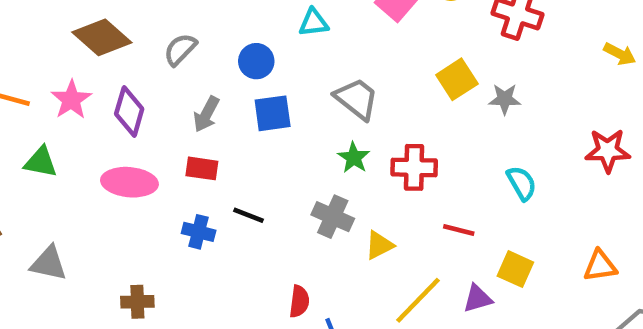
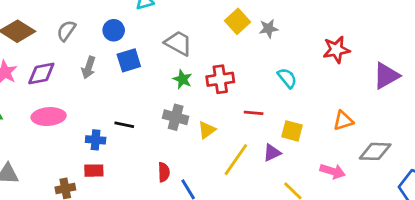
purple diamond: (129, 111) -> (41, 74), turned 72
red rectangle: (202, 168) -> (94, 171), moved

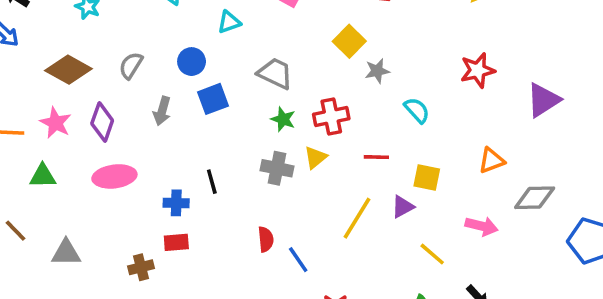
gray star: (269, 29) -> (377, 71), moved
purple diamond: (41, 74) -> (102, 122), turned -56
black line: (124, 125) -> (212, 182), turned 66
yellow triangle: (207, 130) -> (315, 157), moved

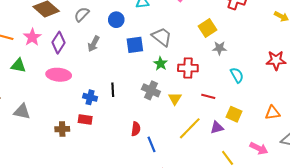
blue square: (213, 99) -> (135, 45), moved
yellow triangle: (315, 157) -> (175, 99), moved, turned -32

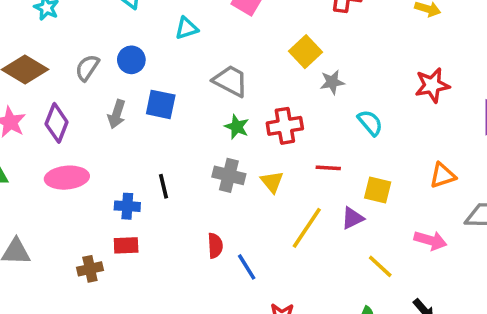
blue circle: (116, 20) -> (131, 60), moved
blue square: (135, 45) -> (161, 104), moved, turned 30

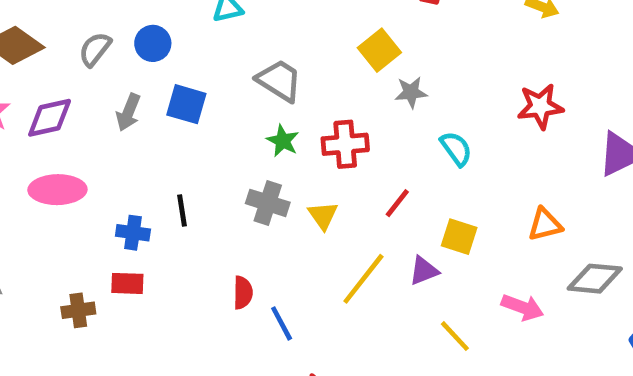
purple diamond: (57, 123) -> (50, 118), turned 51
red line: (328, 168) -> (397, 203), turned -60

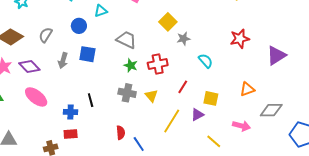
blue circle: (153, 43) -> (79, 26), moved
purple diamond: (50, 118) -> (29, 66), turned 65
pink ellipse: (57, 190) -> (36, 97), turned 45

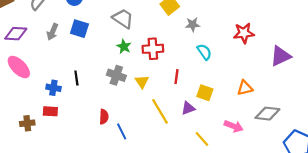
gray star: (183, 39) -> (193, 25), moved
purple diamond: (29, 66) -> (16, 34), turned -50
red line: (183, 87) -> (176, 77), turned -32
yellow line: (172, 121) -> (160, 111), turned -70

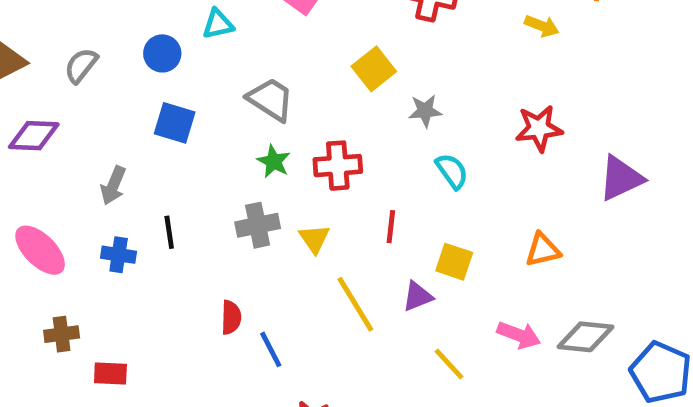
gray arrow: (52, 32) -> (113, 185), moved
pink ellipse: (19, 67) -> (40, 250), moved
gray cross: (116, 75) -> (258, 225), turned -30
red rectangle: (50, 111) -> (110, 374), moved
gray diamond: (267, 114) -> (585, 337), moved

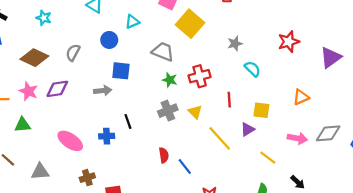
yellow square: (374, 69) -> (190, 24), moved, size x1.4
gray arrow: (113, 185) -> (103, 91), moved, turned -108

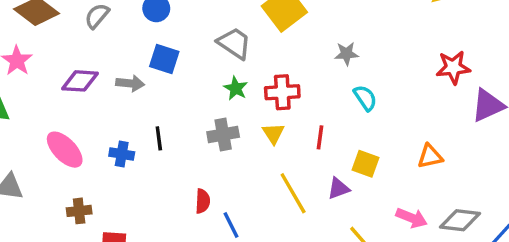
red star: (289, 42) -> (453, 67), moved
purple diamond: (57, 89) -> (80, 81), moved
yellow triangle: (195, 112) -> (273, 133), moved

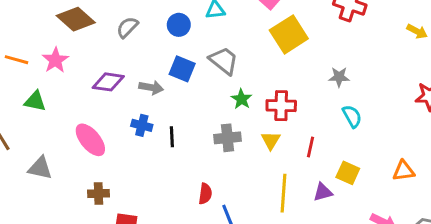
gray trapezoid: (234, 43) -> (224, 61), moved
blue cross: (122, 154) -> (142, 125), moved
yellow line: (293, 193) -> (284, 193), turned 30

